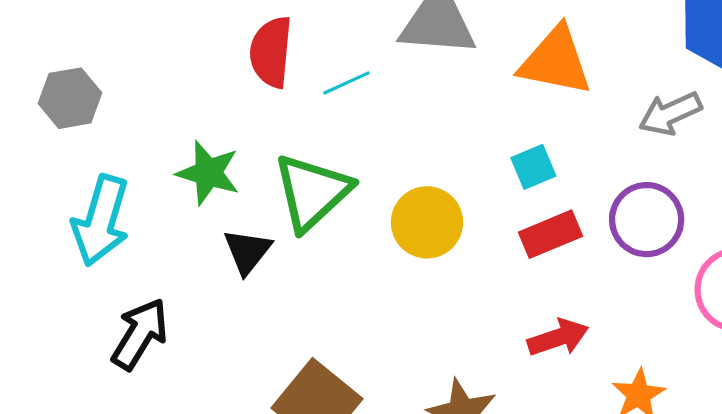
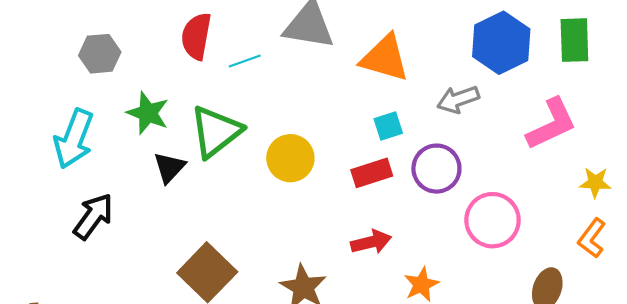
gray hexagon: (70, 98) -> (100, 54), moved
cyan square: (533, 167) -> (388, 126), moved

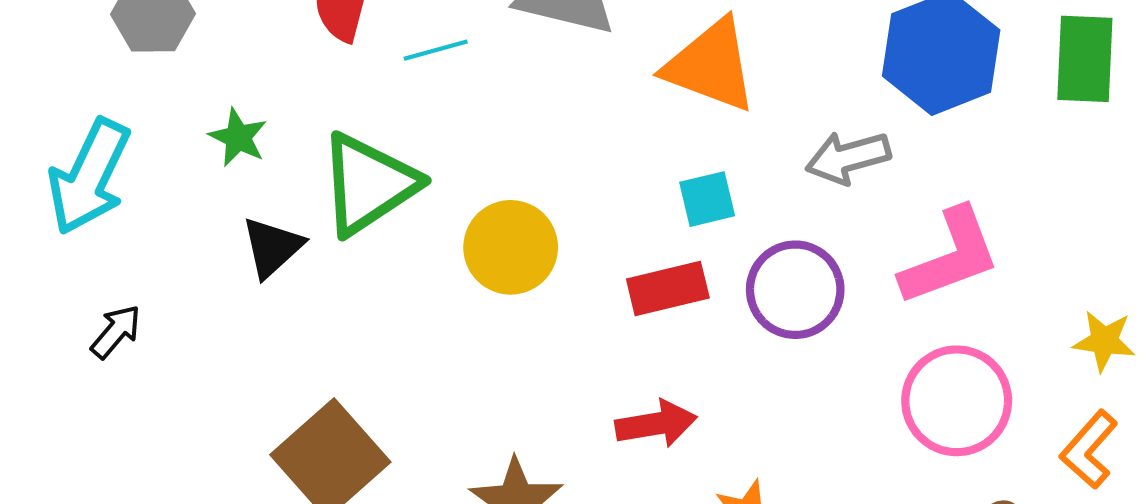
green star: (148, 113) -> (238, 137), size x0.7
pink L-shape: (551, 124) -> (950, 257), moved
black arrow: (93, 216) -> (116, 332), size x0.6
pink circle: (492, 220) -> (957, 401), moved

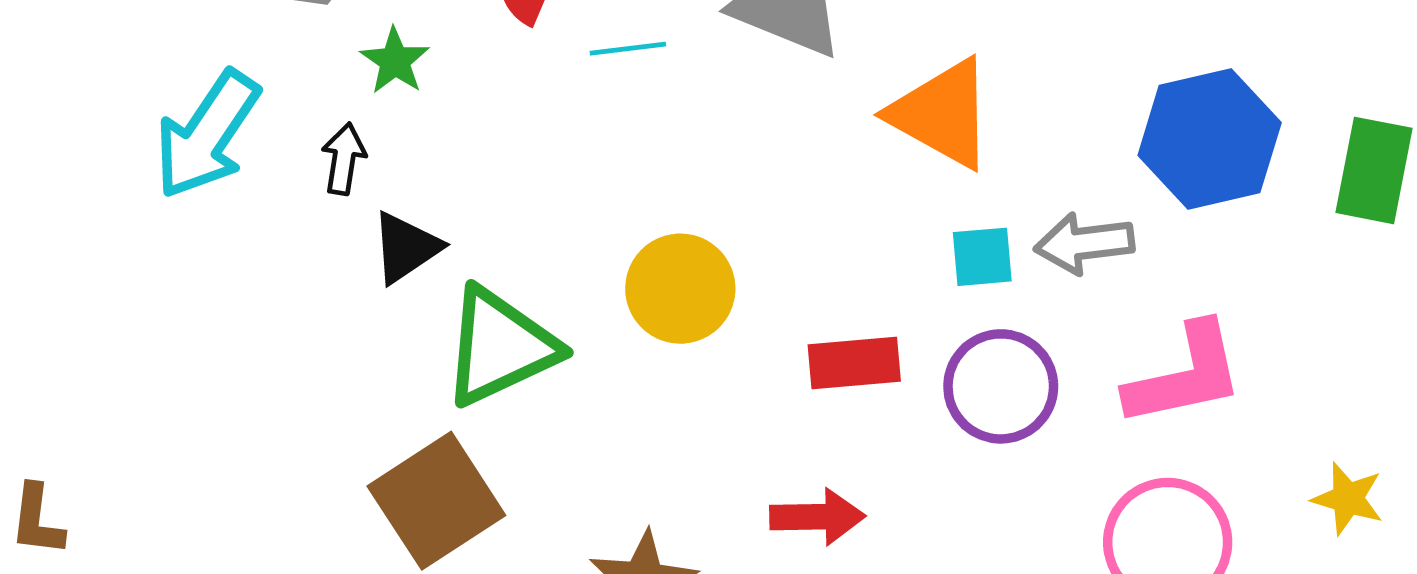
green star: (238, 137) -> (395, 61), moved
green triangle: (368, 184) -> (500, 347), moved
cyan square: (707, 199) -> (982, 257), moved
black arrow: (116, 332) -> (344, 159), moved, turned -40

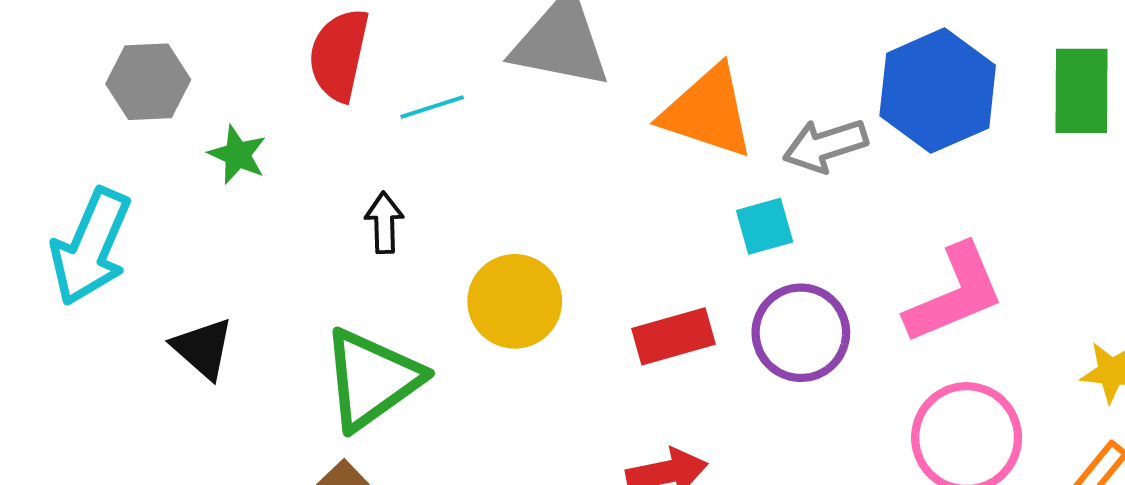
black arrow: (344, 159) -> (384, 223), moved
gray arrow: (1084, 243) -> (825, 145), moved
black triangle: (406, 247) -> (203, 348), moved, turned -34

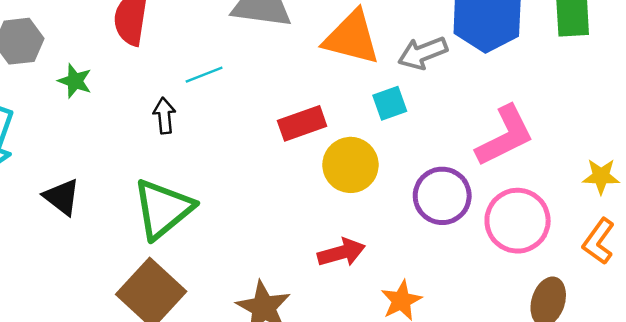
cyan line: (432, 107) -> (204, 75), moved
yellow circle: (515, 301) -> (350, 165), moved
purple circle: (801, 333) -> (442, 196), moved
red rectangle: (673, 336) -> (302, 123), moved

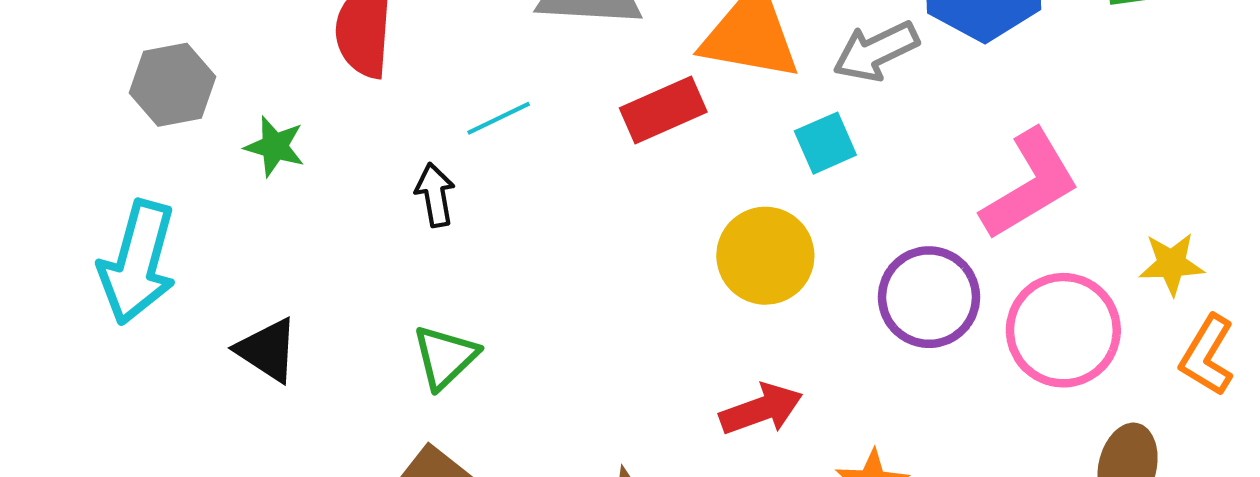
red rectangle: (302, 123) -> (663, 110), moved
yellow star: (601, 176) -> (1172, 264), moved
green triangle: (163, 209) -> (445, 357), size x0.6

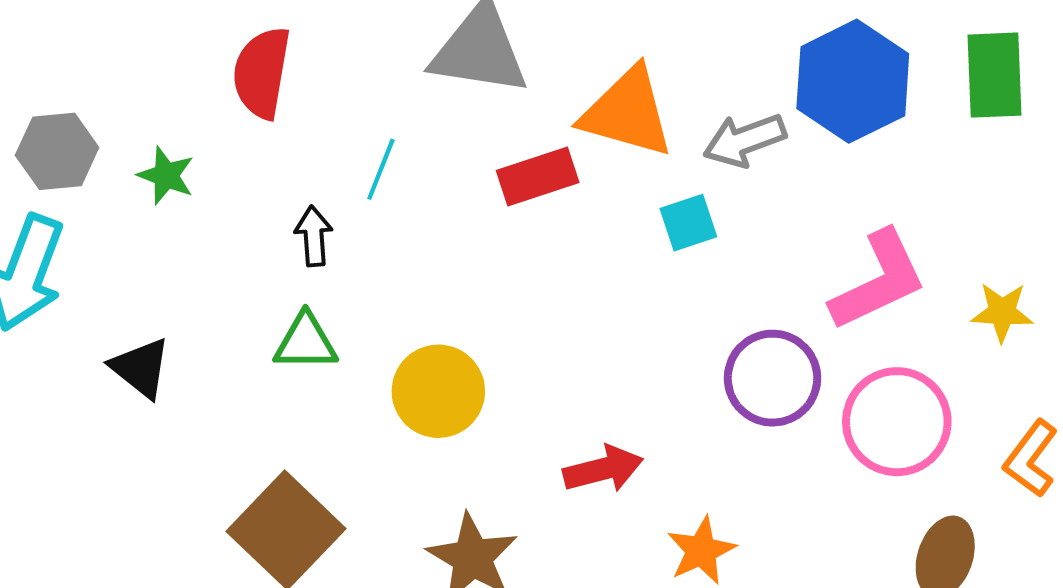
gray hexagon: (173, 85) -> (57, 151), moved
cyan line: (499, 118) -> (381, 169), turned -48
yellow circle: (765, 256) -> (438, 391), moved
yellow star: (1172, 264) -> (1002, 312), moved
green triangle: (445, 357) -> (306, 342), moved, turned 38

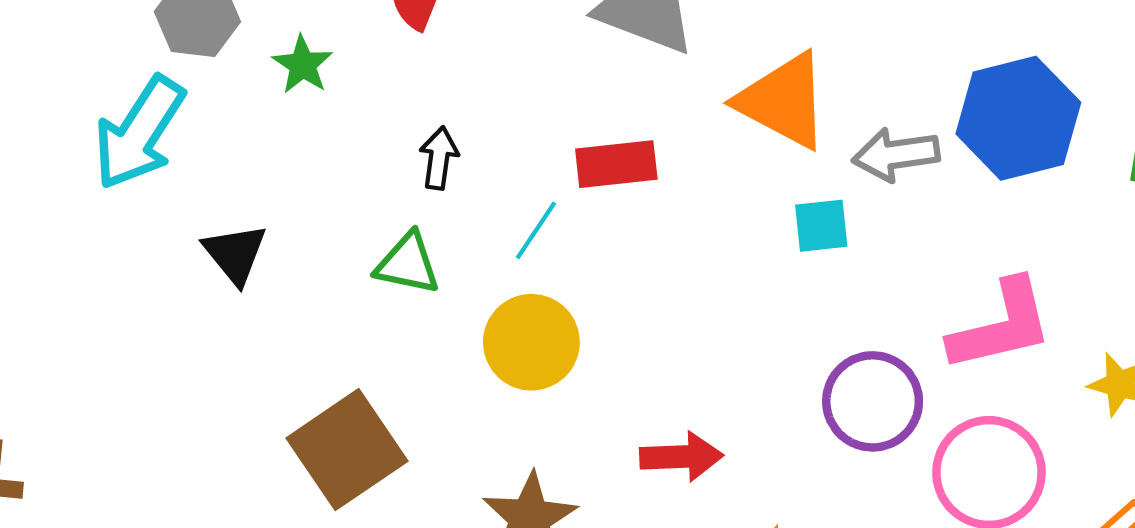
cyan line: (381, 169) -> (536, 230), moved
red rectangle: (538, 176) -> (616, 164), moved

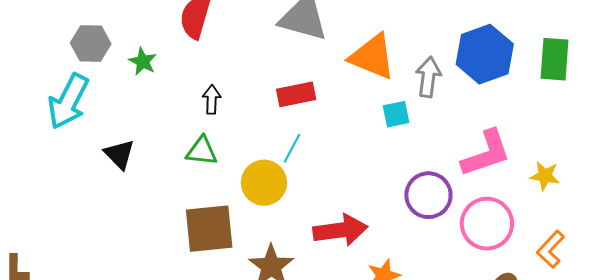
gray arrow: (896, 154) -> (428, 77), turned 111
cyan line: (536, 230) -> (292, 148), moved
brown square: (347, 450) -> (209, 229), moved, turned 34
red arrow: (681, 457) -> (340, 230), size x1.4

